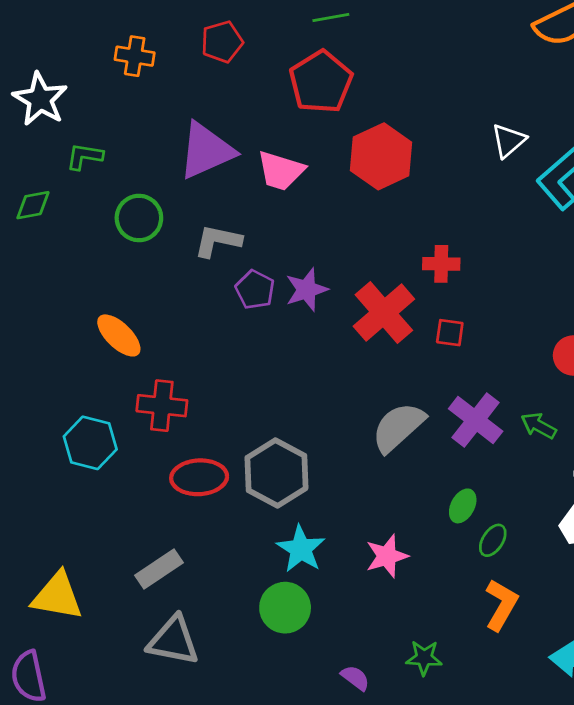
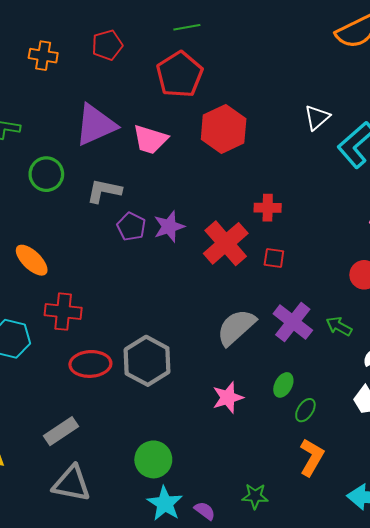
cyan star: (301, 549) -> (165, 503), moved
pink star: (387, 556) -> (228, 398), moved

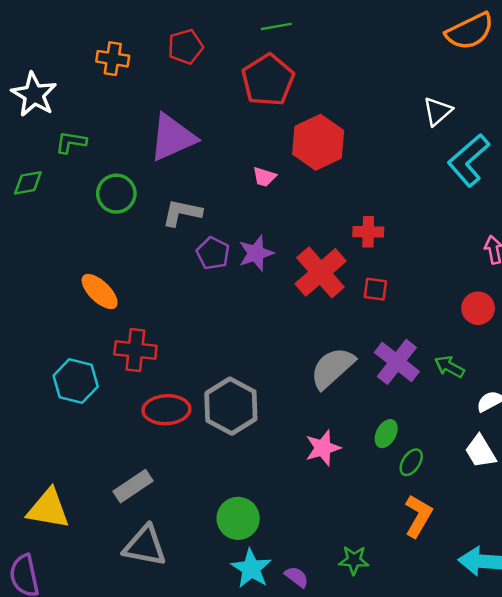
white triangle: (317, 117) -> (437, 111), moved
pink trapezoid: (150, 140) -> (264, 177), moved, size x0.6

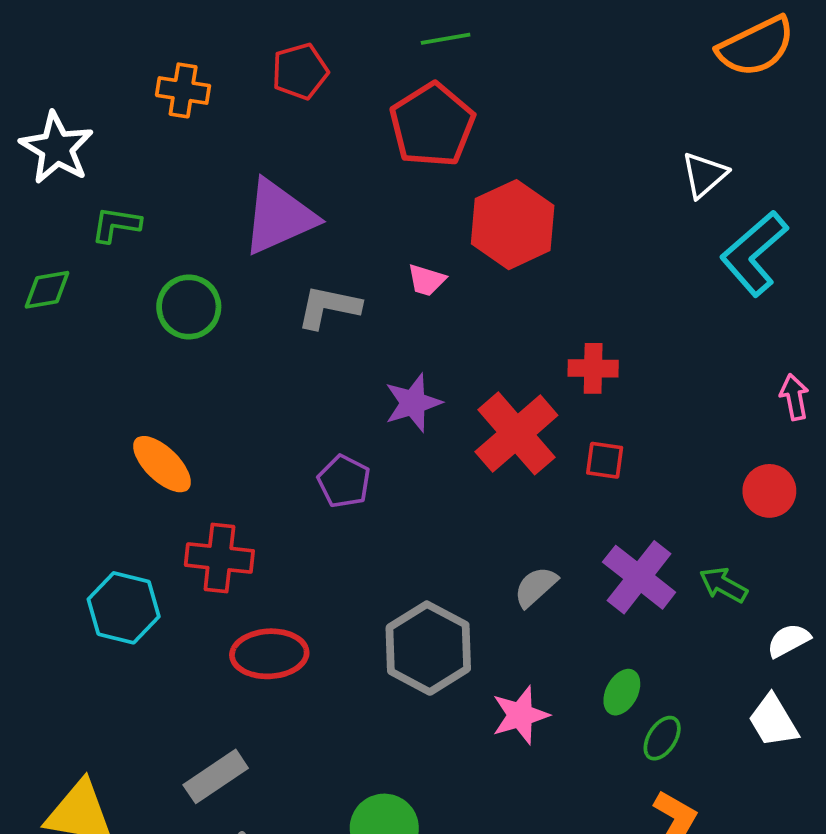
gray L-shape: (182, 213) -> (329, 307), moved
purple pentagon: (213, 253) -> (344, 481), moved
gray semicircle: (332, 368) -> (536, 587), size x0.6
gray hexagon: (231, 406) -> (428, 648), moved

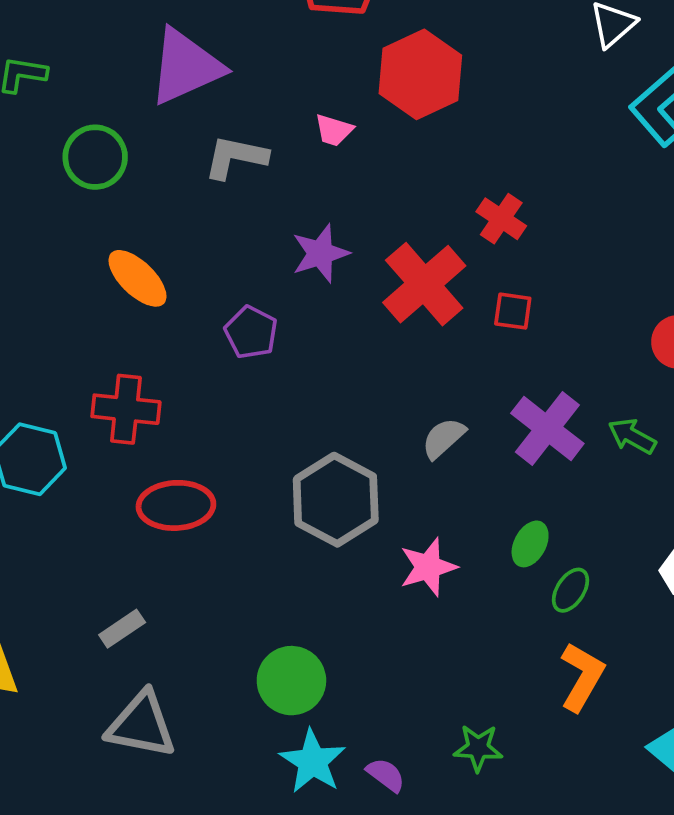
red cross: (593, 368) -> (501, 219), turned 33
orange ellipse: (162, 464) -> (137, 278), moved
gray rectangle: (216, 776) -> (122, 629), size x0.7

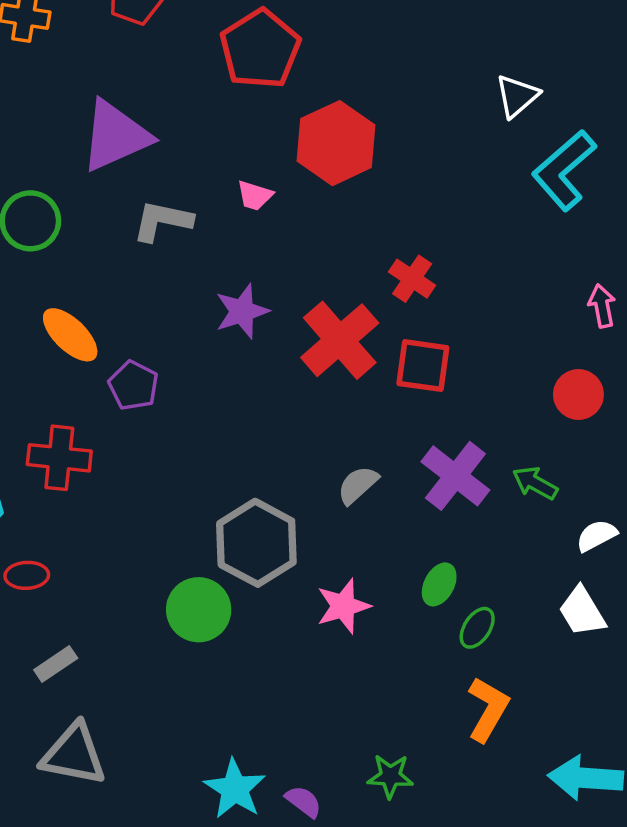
red square: (513, 311) -> (423, 366), size x1.5
purple pentagon: (251, 332) -> (133, 385), moved
red ellipse: (176, 505) -> (27, 575), moved, size x0.6
green circle: (291, 681) -> (199, 610), moved

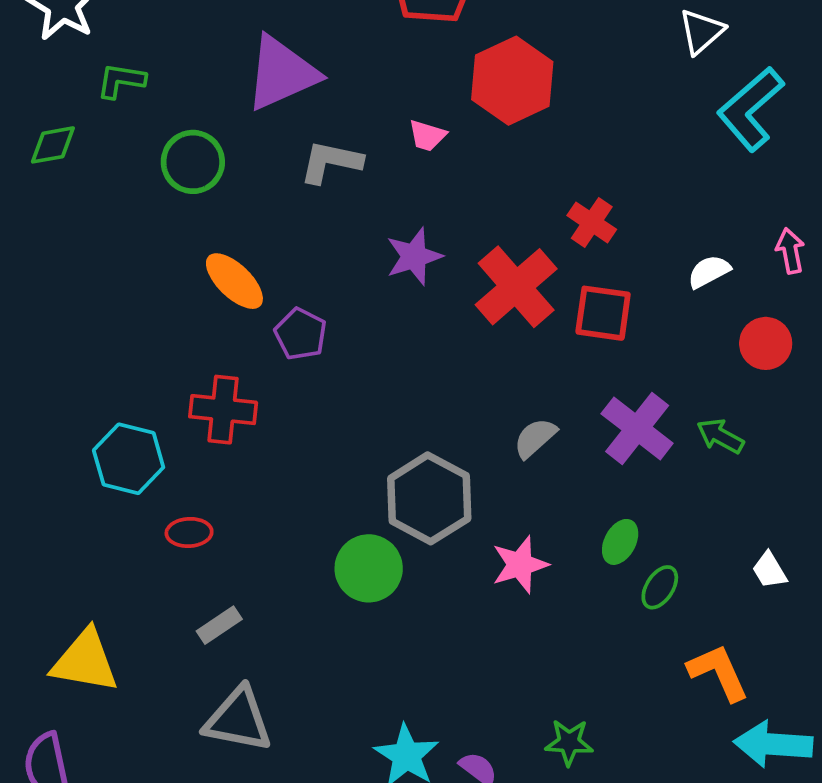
white semicircle: (597, 536) -> (709, 272), moved
white trapezoid: (582, 612) -> (769, 570), size x0.7
orange L-shape: (488, 709) -> (718, 672), moved, turned -54

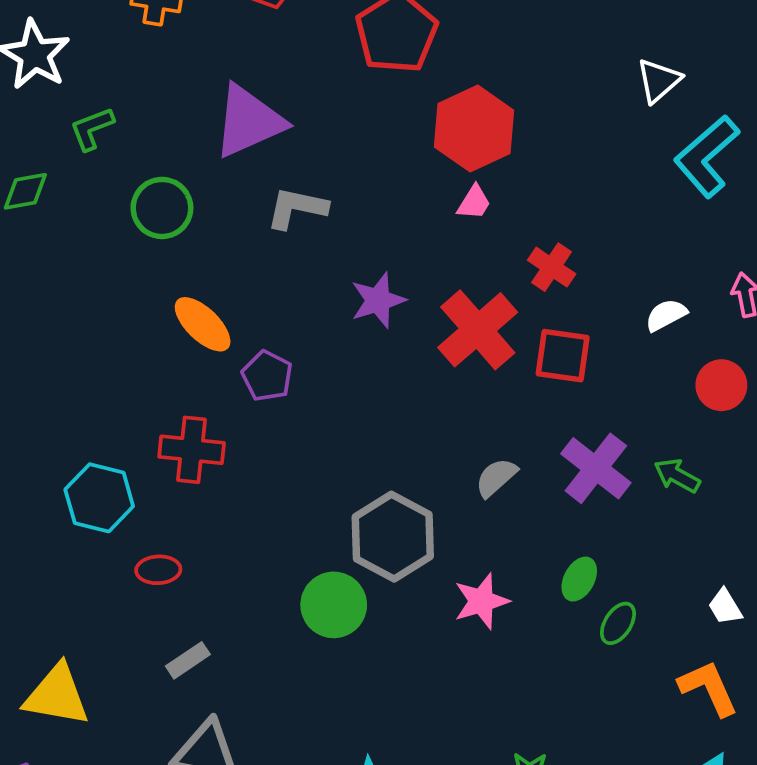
green L-shape: (121, 81) -> (92, 129), turned -30
pink trapezoid: (427, 135) -> (474, 202), moved, turned -75
orange L-shape: (718, 672) -> (708, 688), moved

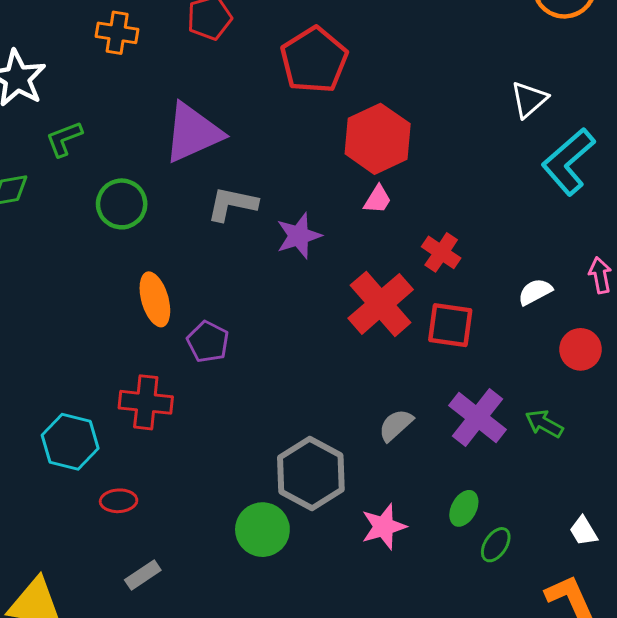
purple star: (378, 300) -> (299, 236), moved
orange ellipse: (203, 324) -> (155, 299), turned 30

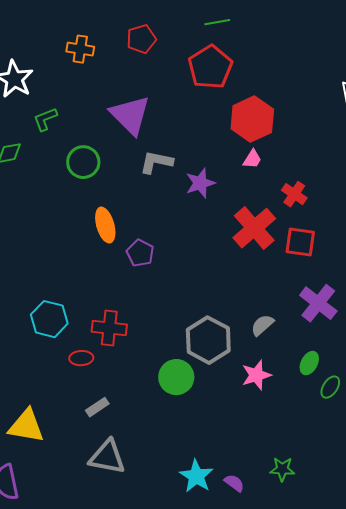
purple triangle: (193, 133) -> (130, 115), turned -51
red cross: (146, 402) -> (109, 328), moved
gray semicircle: (396, 425) -> (262, 325), moved

